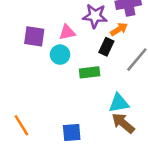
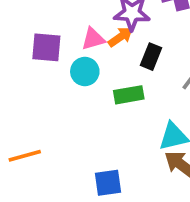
orange arrow: (119, 29) -> (121, 37), moved
orange line: (21, 125) -> (25, 156), moved, turned -70

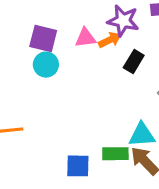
cyan circle: (85, 72) -> (46, 65), moved
green rectangle: (129, 95) -> (115, 154), moved

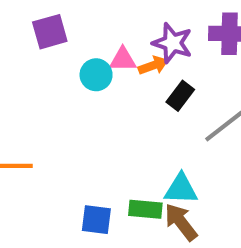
purple square: (43, 39) -> (50, 32), moved, turned -36
cyan circle: (46, 65) -> (96, 75), moved

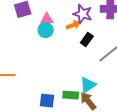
pink triangle: (123, 60) -> (47, 19), moved
cyan triangle: (181, 189) -> (88, 85), turned -36

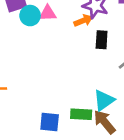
cyan circle: (46, 30) -> (30, 16), moved
black rectangle: (87, 40) -> (102, 40), turned -32

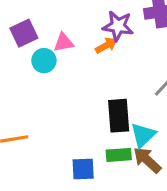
cyan circle: (30, 16) -> (44, 61), moved
black rectangle: (102, 40) -> (119, 116), moved, size x1.5

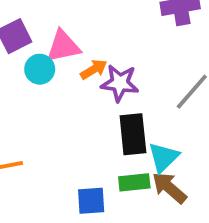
purple star: (118, 26) -> (120, 83), moved
pink triangle: (64, 42) -> (63, 46), size x1.4
orange arrow: (106, 45) -> (94, 69), moved

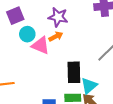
pink triangle: (63, 46) -> (40, 45), moved, turned 30
purple star: (120, 83) -> (58, 17), moved

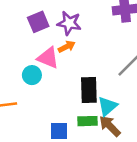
purple square: (15, 16) -> (38, 22), moved
cyan circle: (27, 34) -> (32, 75), moved

